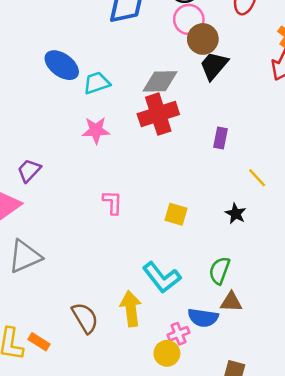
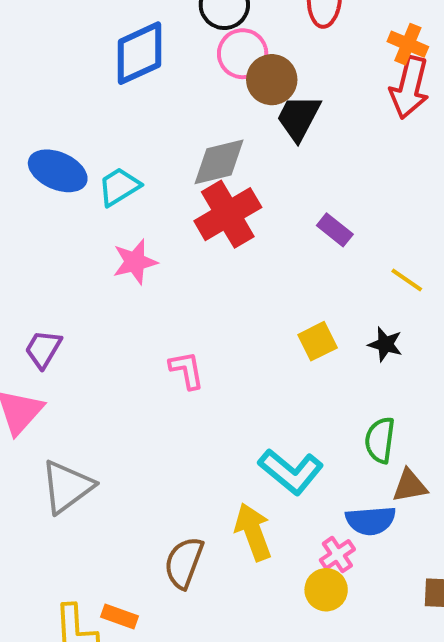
purple rectangle: (221, 138) -> (335, 230), turned -50
yellow square: (176, 214) -> (318, 341), moved, turned -30
brown semicircle: (85, 318) -> (184, 563), turned -116

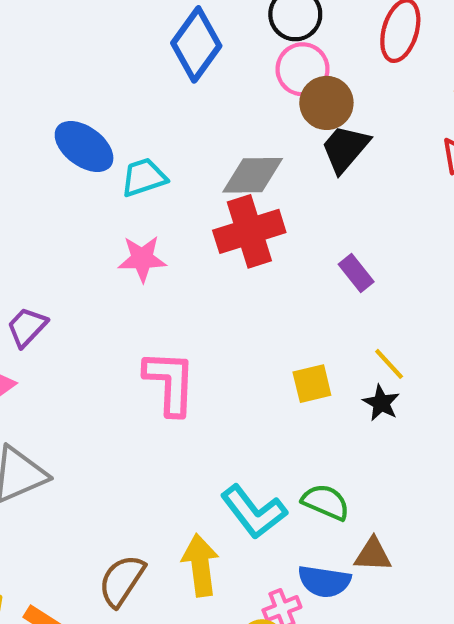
blue diamond: (140, 53) -> (196, 44), turned -42
yellow line: (407, 280) -> (389, 364), moved
pink L-shape: (187, 370) -> (170, 383), size x1.6
green semicircle: (380, 440) -> (326, 502), moved, turned 93

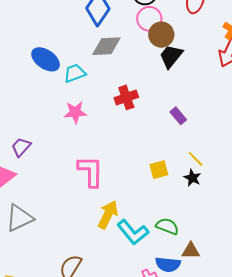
gray diamond: (253, 175) -> (106, 46), moved
red cross: (249, 231) -> (126, 97), size x0.7
yellow arrow: (200, 565) -> (108, 215), moved, turned 36

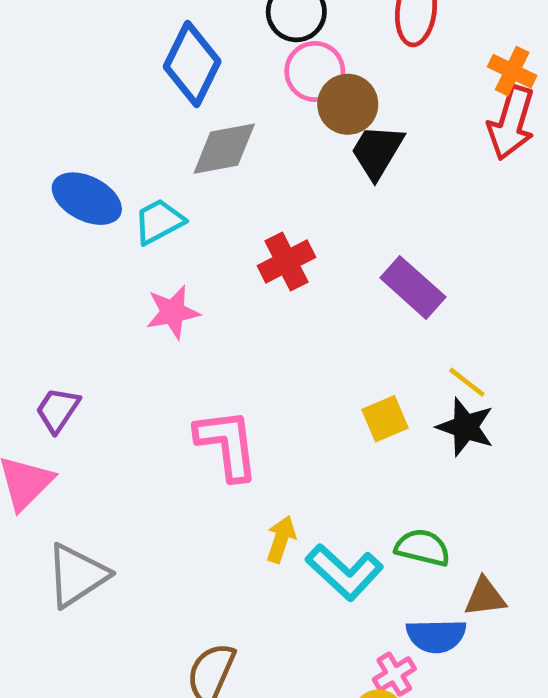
purple rectangle: (178, 116) -> (413, 287), size x1.5
black star: (192, 178) -> (465, 427), size x1.4
yellow arrow: (108, 215) -> (281, 539), size x0.7

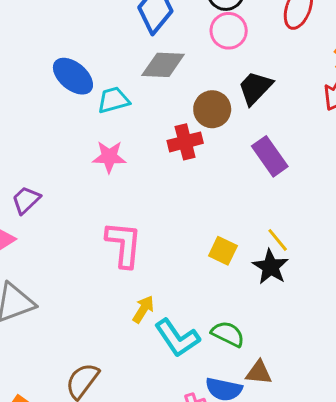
brown circle: (348, 104) -> (212, 109), moved
purple rectangle: (413, 287) -> (270, 156), moved
yellow square: (385, 419) -> (223, 251), turned 36

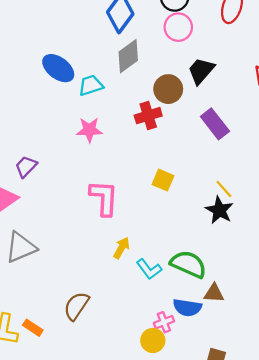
gray diamond: (163, 65) -> (128, 56), turned -36
yellow square: (223, 251) -> (163, 180), moved
green semicircle: (228, 334) -> (188, 264), size x1.4
cyan L-shape: (177, 338) -> (149, 269), size x0.7

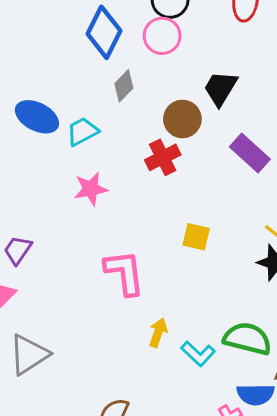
pink circle: (178, 27) -> (162, 36), moved
gray diamond: (128, 56) -> (124, 86), size x0.7

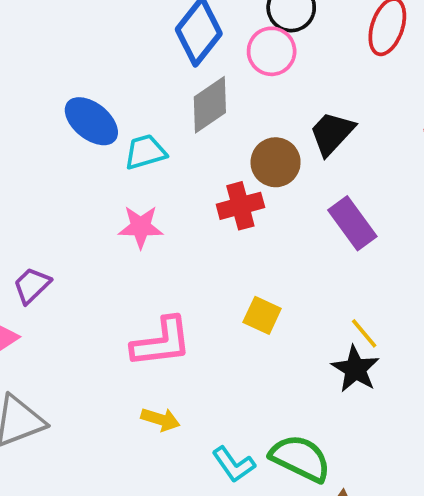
gray diamond: (124, 86) -> (210, 105), size x1.4
pink L-shape: (124, 273) -> (161, 342), turned 78
yellow arrow: (158, 333) -> (160, 419), moved, turned 76

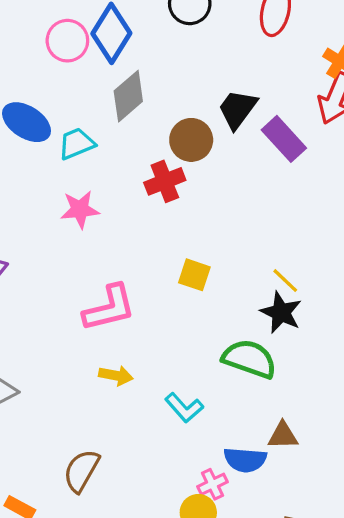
pink circle: (272, 51) -> (67, 41), moved
purple rectangle: (352, 223) -> (284, 139), moved
green semicircle: (300, 458) -> (249, 359), moved

